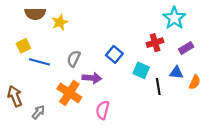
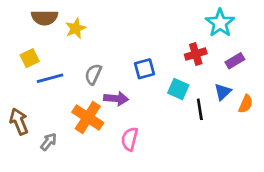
blue square: (114, 54) -> (144, 69), turned 35
blue line: (39, 62) -> (50, 78), turned -30
blue triangle: (176, 73) -> (223, 92), turned -48

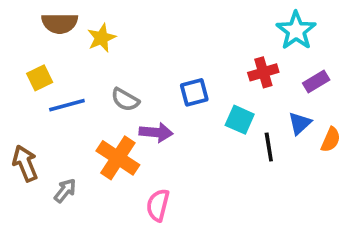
gray semicircle: (93, 74) -> (125, 100), turned -85
pink semicircle: (130, 139) -> (158, 205), moved

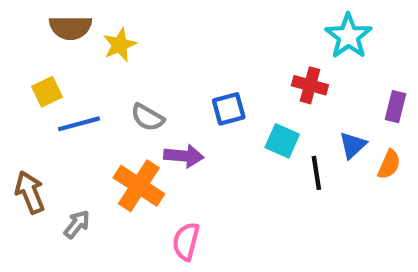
red cross: (263, 72) -> (310, 85), turned 32
purple rectangle: (316, 81) -> (395, 107), moved, turned -45

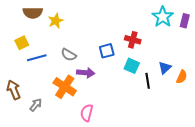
red cross: (310, 85) -> (133, 40), moved
purple rectangle: (395, 107) -> (185, 21), moved

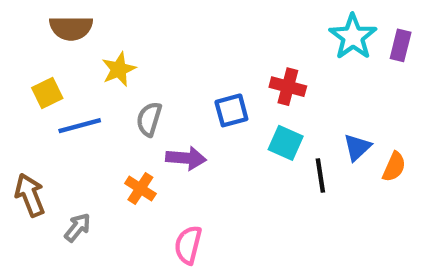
yellow star: (56, 21) -> (119, 69), moved
gray semicircle: (69, 55) -> (149, 119), turned 77
orange cross: (65, 87) -> (140, 188), size x0.6

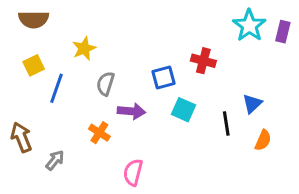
brown semicircle: (71, 28) -> (34, 19), moved
blue line: (80, 126) -> (57, 88), turned -56
cyan square: (286, 143) -> (183, 110), moved
orange semicircle: (394, 167) -> (263, 140), moved

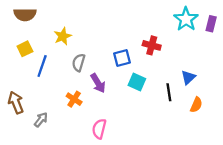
purple arrow: (131, 111) -> (98, 83), turned 54

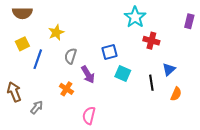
cyan star: (186, 19) -> (135, 17), moved
red cross: (152, 45) -> (151, 41), moved

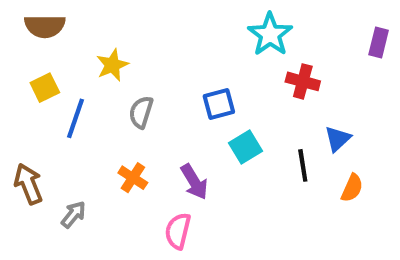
cyan square: (123, 73) -> (245, 147), turned 35
purple arrow: (88, 75) -> (194, 182), moved

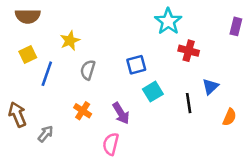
orange semicircle: (352, 188) -> (229, 117), moved

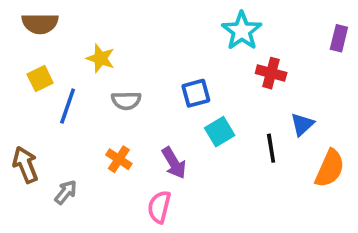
yellow star: (70, 40) -> (101, 58), turned -30
gray semicircle: (88, 70) -> (126, 101), turned -108
orange semicircle: (229, 117) -> (330, 168), size x1.5

